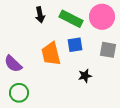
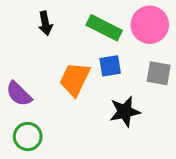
black arrow: (40, 15) -> (45, 23), moved
orange trapezoid: (51, 54) -> (75, 79), turned 40
black star: (85, 76) -> (125, 112), size x1.5

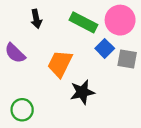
blue square: (110, 66) -> (105, 48), moved, turned -36
purple semicircle: (19, 94) -> (15, 53), moved
black star: (125, 112) -> (82, 92), moved

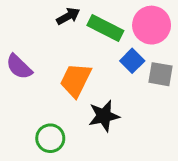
black arrow: (36, 19) -> (68, 16), moved, turned -108
green circle: (22, 110) -> (50, 138), moved

